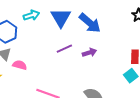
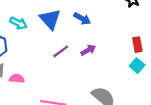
cyan arrow: (31, 15) -> (18, 23), turned 56
blue arrow: (90, 23) -> (82, 19), size x0.7

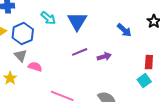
blue arrow: (82, 19) -> (124, 30), moved

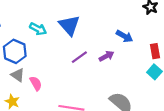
blue arrow: (124, 30) -> (124, 36), moved
pink semicircle: (35, 67) -> (36, 83), turned 56

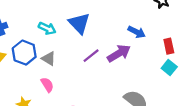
purple arrow: (106, 56) -> (119, 53), size x1.5
gray triangle: (18, 75) -> (49, 59), moved

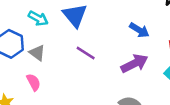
purple arrow: (119, 53) -> (134, 63), moved
purple line: (91, 56) -> (86, 53), turned 66

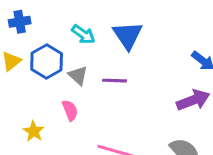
purple line: (86, 53) -> (115, 81), moved, turned -36

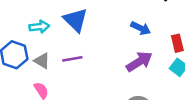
cyan arrow: (83, 34) -> (39, 27), turned -30

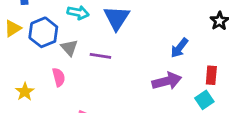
blue arrow: (141, 28) -> (179, 48), turned 84

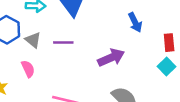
blue arrow: (179, 48) -> (135, 22), turned -54
purple arrow: (167, 81) -> (111, 58), moved

